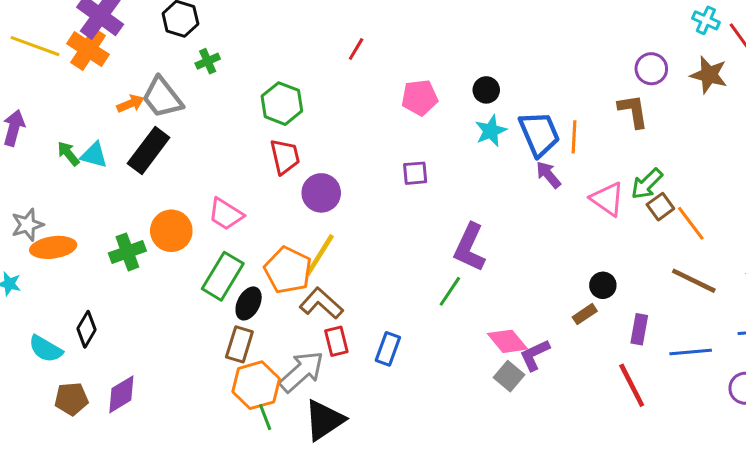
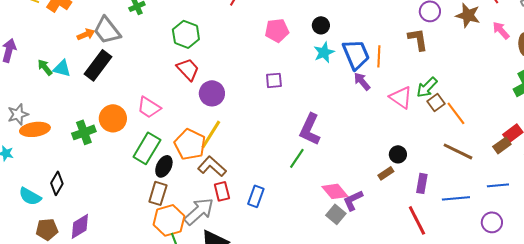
red trapezoid: (285, 157) -> (188, 69), turned -30

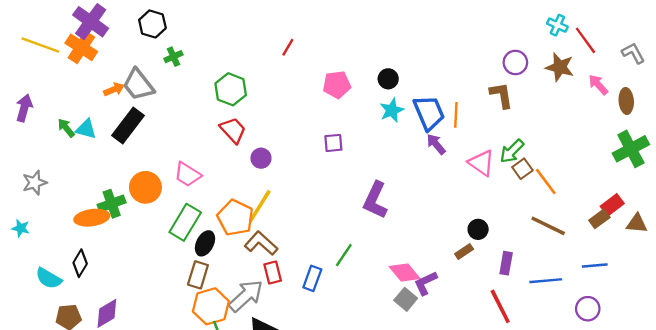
purple circle: (212, 93) -> (261, 158), size x0.7
orange ellipse: (35, 129) -> (92, 218), moved
green line: (297, 158) -> (344, 255), moved

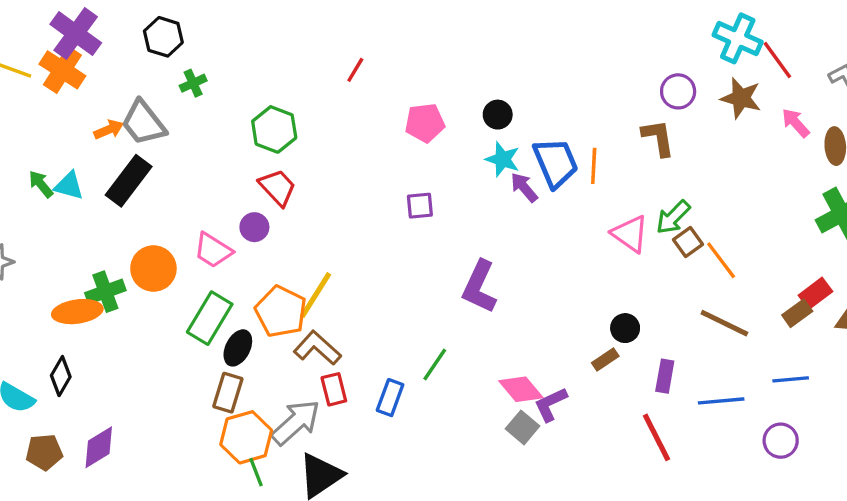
cyan cross: (557, 25) -> (738, 38), size x1.6
cyan star: (392, 110) -> (503, 159), turned -30
purple arrow: (436, 144) -> (524, 187), moved
purple circle: (261, 158) -> (254, 227), moved

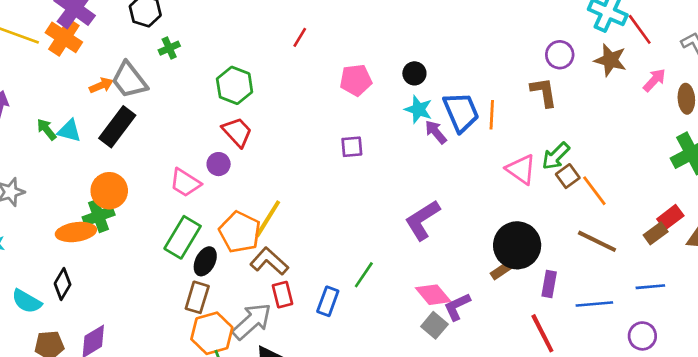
pink arrow: (796, 123) -> (654, 80), turned 85
orange circle: (153, 269) -> (109, 191), moved
purple L-shape: (479, 287) -> (422, 220), moved, turned 33
black circle: (625, 328) -> (517, 245), size x2.0

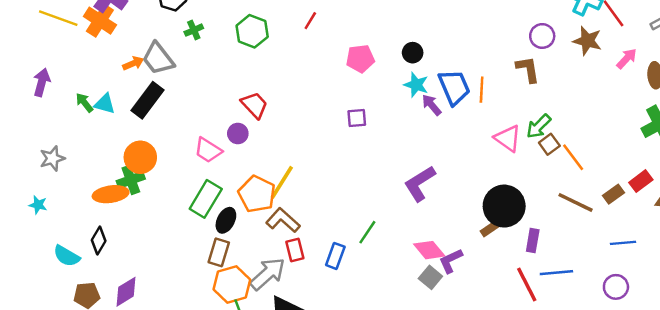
green hexagon: (235, 85) -> (252, 31), moved
brown rectangle: (656, 233) -> (614, 194), moved
blue line: (594, 304) -> (556, 273), moved

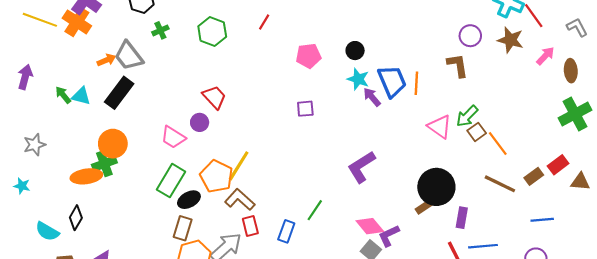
black ellipse: (226, 220) -> (189, 200), turned 35

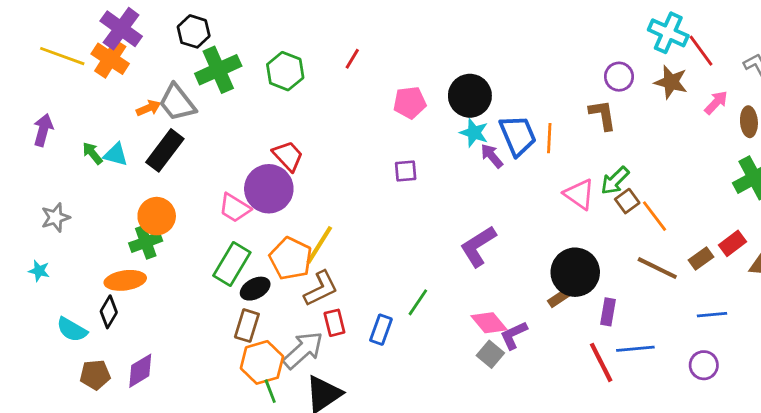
green cross: (160, 30) -> (218, 70), size x2.0
black circle: (355, 51) -> (470, 96), size x1.8
purple circle: (200, 122) -> (269, 189), size x2.0
orange ellipse: (86, 176) -> (125, 280), moved
brown L-shape: (240, 200) -> (321, 289), turned 112

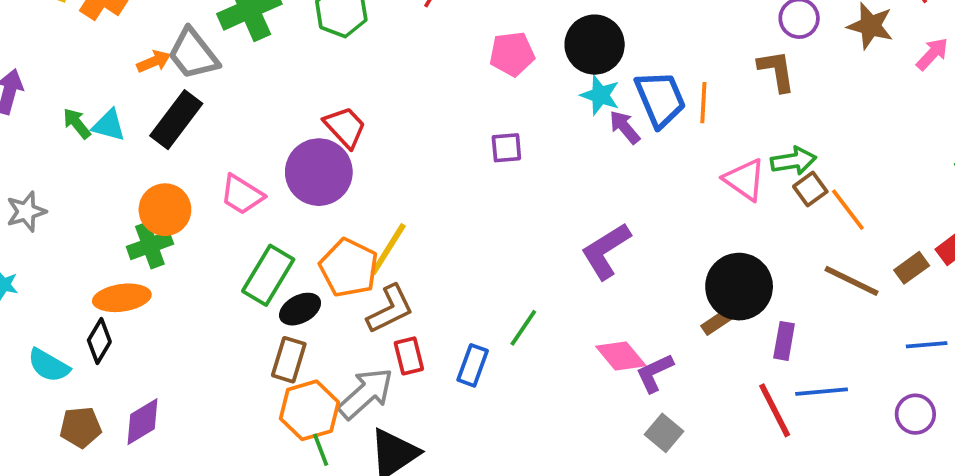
green arrow: (615, 181) -> (793, 161), turned -144
pink trapezoid: (235, 208) -> (242, 195), moved
gray square: (490, 354) -> (664, 433), moved

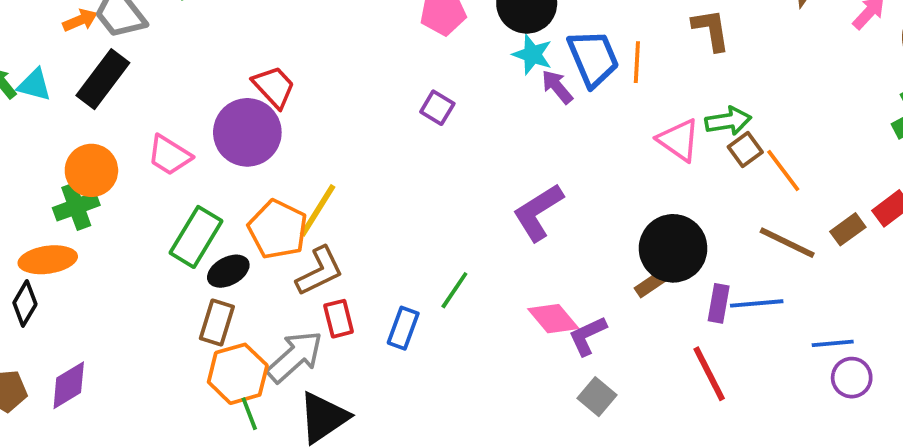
purple square: (506, 148) -> (437, 108), turned 36
blue line: (927, 345) -> (833, 343), moved
blue line: (822, 392) -> (757, 303), moved

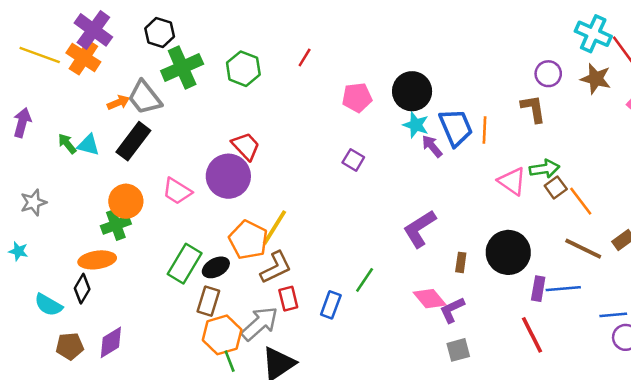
green rectangle: (196, 237) -> (185, 264), moved
brown rectangle: (650, 284) -> (461, 262), moved, turned -48
gray square: (597, 397) -> (458, 350), turned 35

